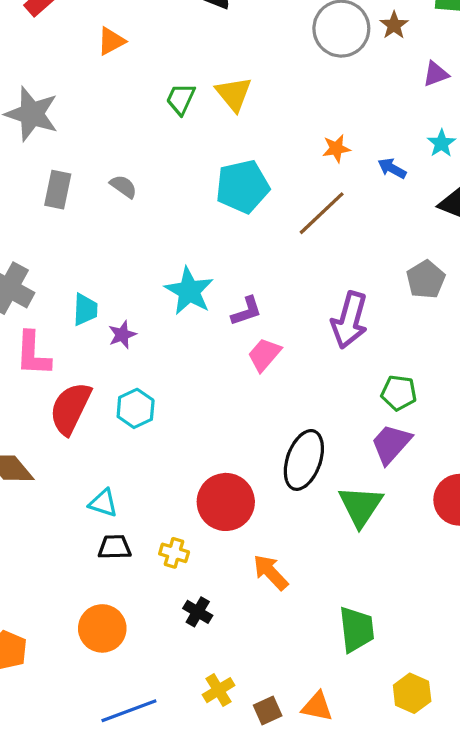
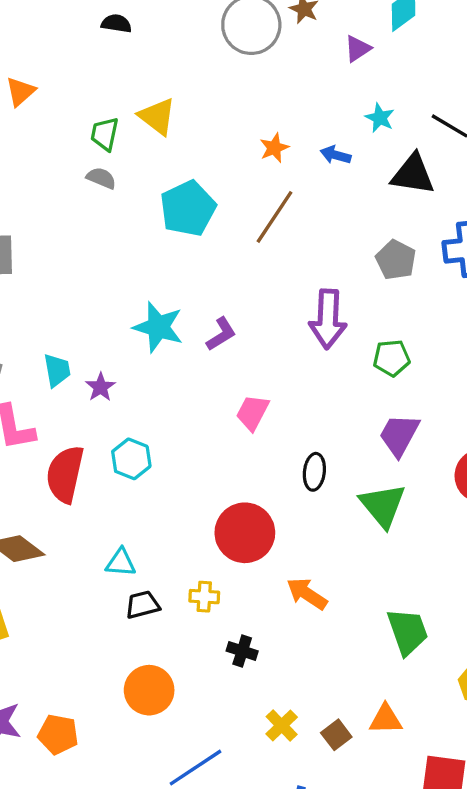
gray semicircle: (123, 186) -> (101, 178), moved
pink trapezoid: (264, 355) -> (252, 413), moved
green pentagon: (399, 393) -> (392, 358), moved
black ellipse: (304, 460) -> (314, 472), size x0.6

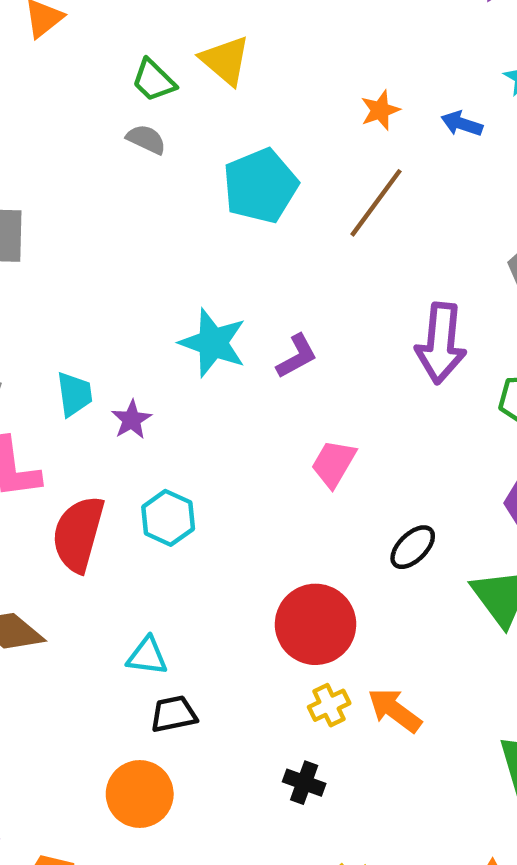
green trapezoid: (105, 134) -> (154, 80), turned -60
black ellipse: (314, 472) -> (413, 547), turned 36
yellow cross: (204, 597) -> (329, 705), moved, turned -32
orange circle: (149, 690) -> (140, 794), moved

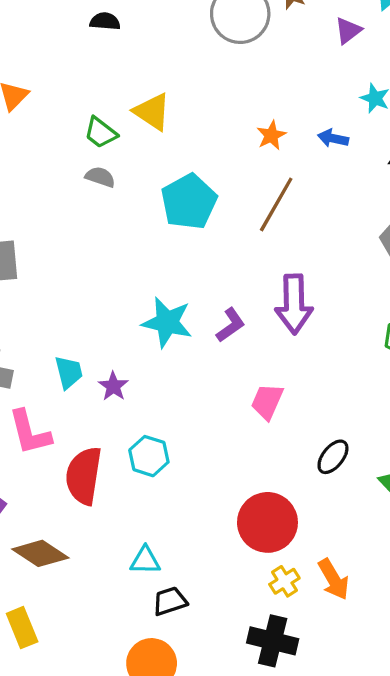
purple arrow: (441, 343) -> (294, 304), moved
orange arrow: (395, 710) -> (334, 579), turned -150
black cross: (304, 783) -> (273, 641), size x1.6

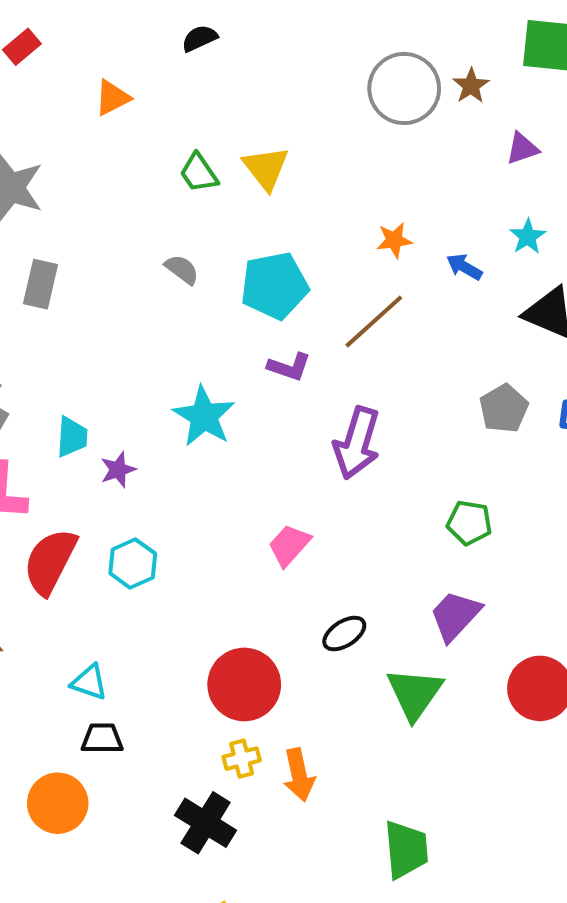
black semicircle: (105, 21) -> (199, 38), moved, turned -48
gray semicircle: (100, 177) -> (182, 269), moved
purple L-shape: (231, 325) -> (289, 367), moved, turned 36

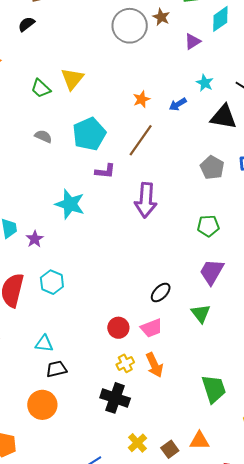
yellow triangle: (266, 168) -> (72, 79), turned 30
blue arrow: (464, 267) -> (178, 104), turned -48
pink trapezoid: (289, 545) -> (151, 328), moved, turned -140
red circle: (244, 684) -> (118, 328), size x0.6
green triangle: (415, 693) -> (201, 313), size x0.7

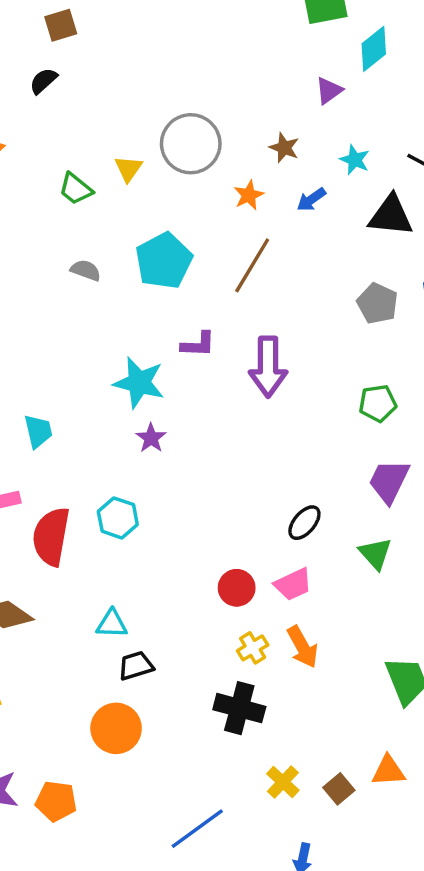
brown star: (161, 17) -> (284, 148), moved
gray circle: (130, 26) -> (191, 144), moved
yellow triangle: (72, 79) -> (128, 169), size x0.7
purple L-shape: (105, 171) -> (198, 344), moved
purple star: (35, 239) -> (151, 438), moved

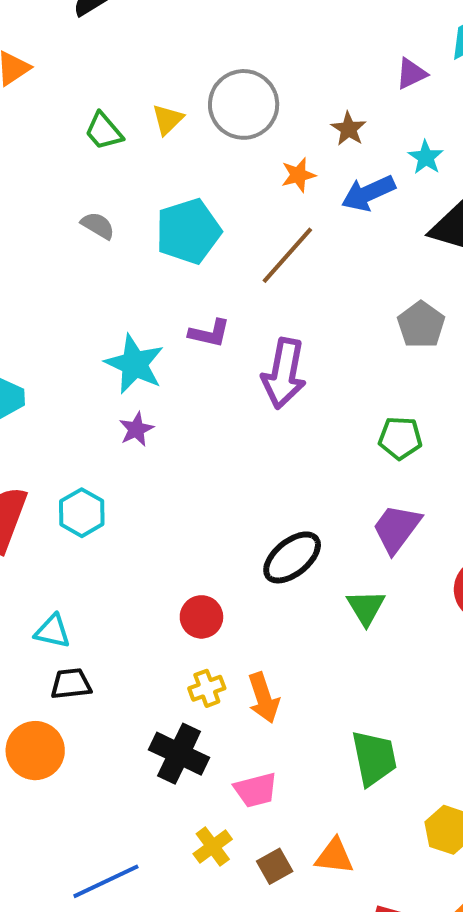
blue arrow: (311, 200) -> (368, 193), size x1.5
black ellipse: (304, 523) -> (292, 557), size x1.4
pink trapezoid: (293, 584) -> (256, 790), moved

